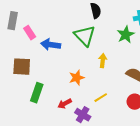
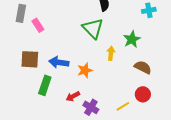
green star: (126, 35) -> (132, 39), moved
blue arrow: (51, 45) -> (59, 62), moved
yellow line: (101, 98) -> (123, 106), moved

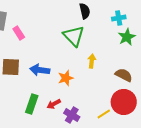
cyan cross: (149, 10) -> (119, 18), moved
green star: (132, 39) -> (127, 37), moved
green rectangle: (45, 85) -> (32, 104), moved
red circle: (143, 94) -> (124, 102), size x1.6

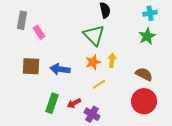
cyan cross: (119, 18) -> (150, 13), moved
orange star: (66, 78) -> (93, 62), moved
yellow line: (104, 114) -> (99, 84), moved

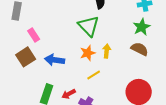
pink rectangle: (39, 32) -> (34, 35), moved
brown square: (31, 66) -> (26, 57), turned -36
brown semicircle: (144, 74) -> (140, 49), moved

